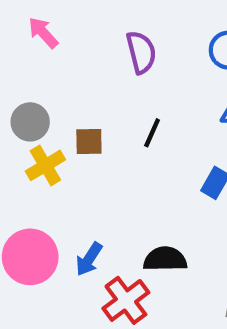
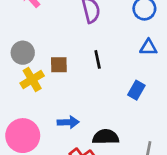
black line: (152, 133) -> (98, 59), turned -36
blue arrow: (89, 259) -> (68, 122), moved, turned -125

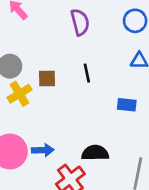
blue rectangle: (136, 90) -> (127, 105), turned 66
blue arrow: (68, 122) -> (43, 150), moved

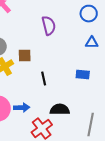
purple semicircle: (80, 22) -> (49, 26), moved
black line: (87, 73) -> (44, 79), moved

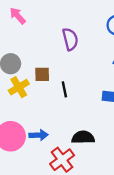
black line: (44, 79) -> (64, 89), moved

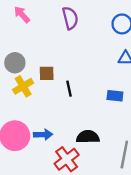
purple semicircle: (70, 39) -> (70, 18), moved

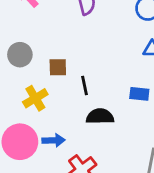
yellow cross: (23, 86) -> (35, 98), moved
black semicircle: (88, 137) -> (100, 116), moved

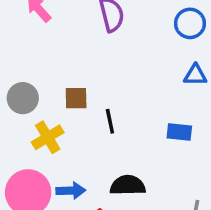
gray circle: (20, 55) -> (23, 98), moved
black semicircle: (100, 116) -> (128, 185), moved

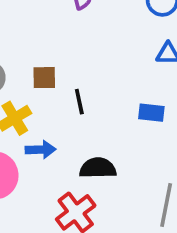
blue arrow: (71, 191) -> (41, 150), moved

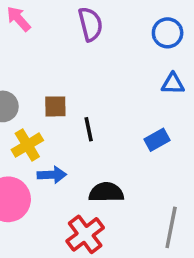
blue rectangle: (151, 113) -> (157, 140), turned -35

